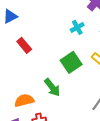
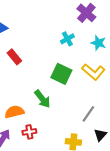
green square: (71, 62) -> (61, 74), turned -30

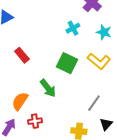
red rectangle: (14, 57) -> (22, 55), moved
orange semicircle: (14, 112) -> (20, 101), turned -42

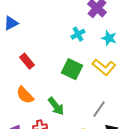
green arrow: (48, 88) -> (56, 106), moved
orange semicircle: (20, 101) -> (25, 95), moved, turned -78

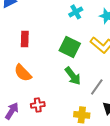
red rectangle: (27, 61) -> (25, 39), turned 42
green arrow: (56, 106) -> (73, 76), moved

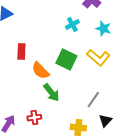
orange semicircle: (23, 73) -> (40, 71), moved
green arrow: (73, 76) -> (51, 93), moved

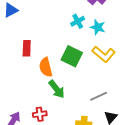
cyan star: (103, 29) -> (98, 27), moved
orange semicircle: (40, 71) -> (46, 67), turned 30
gray line: (93, 100) -> (99, 96), turned 30

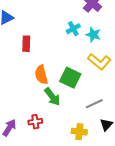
red rectangle: (27, 48) -> (26, 44), moved
green square: (72, 56) -> (70, 78), moved

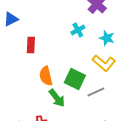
cyan star: (93, 35) -> (107, 38), moved
gray line: (94, 104) -> (96, 92), moved

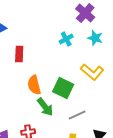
cyan star: (107, 38) -> (95, 38), moved
gray line: (96, 92) -> (77, 115), moved

